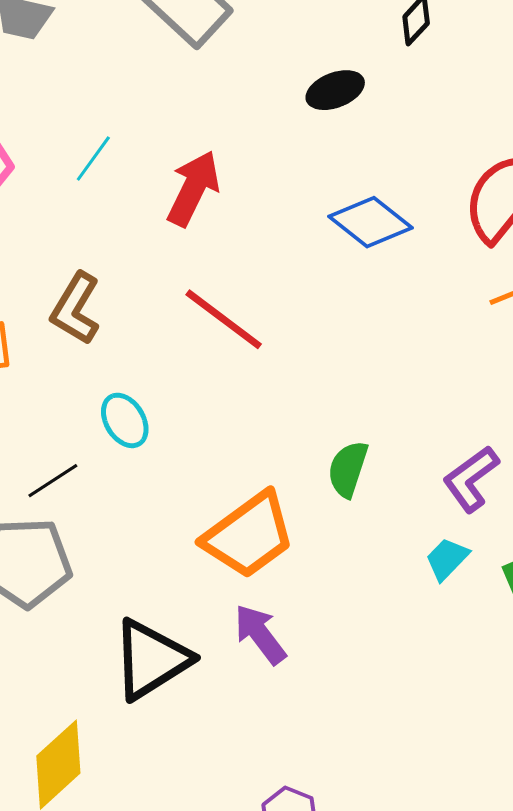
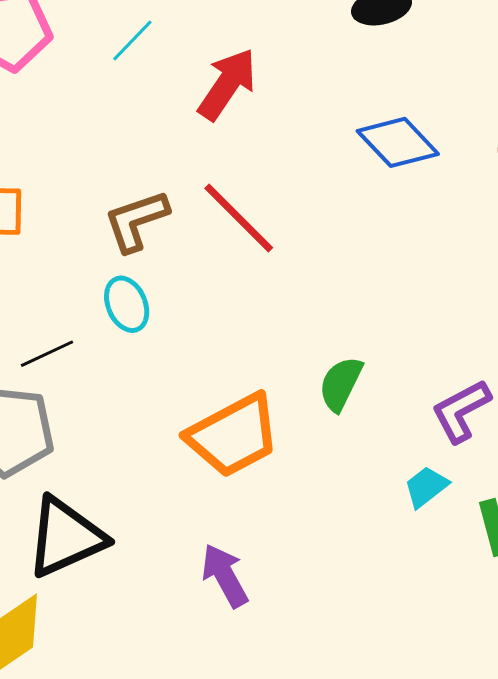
brown L-shape: (76, 309) -> (136, 221), moved, turned 32
purple arrow: (260, 634) -> (225, 576), moved
black triangle: (151, 659) -> (66, 537), moved

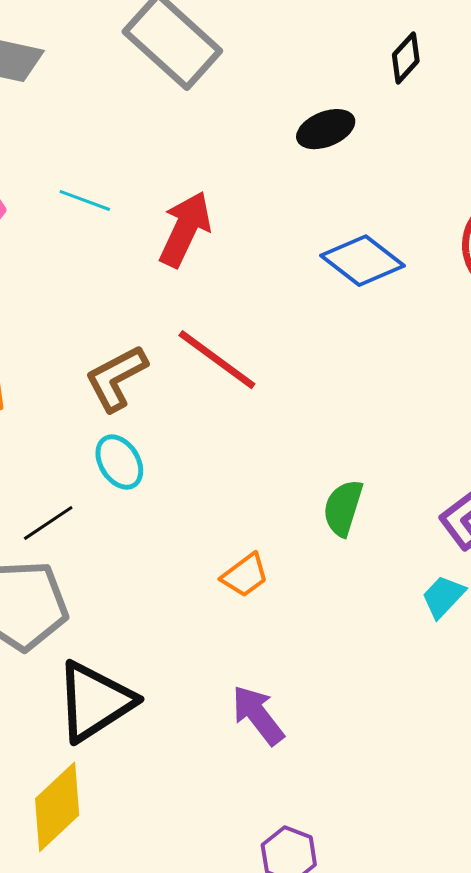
cyan line: (132, 41) -> (85, 200), turned 75
orange trapezoid: (233, 435) -> (245, 575), size x0.5

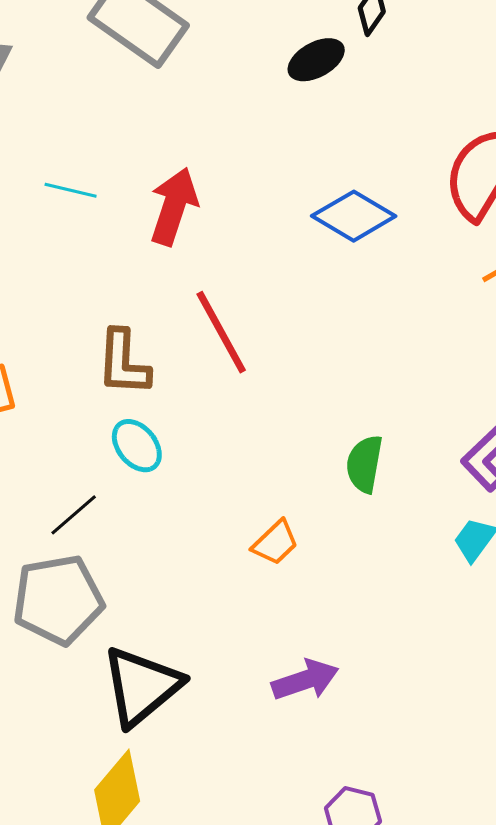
black ellipse: (326, 129) -> (316, 60), moved
red line: (217, 360) -> (221, 332), turned 32
brown L-shape: (116, 378) -> (123, 363), turned -52
purple arrow: (258, 715) -> (305, 680), turned 116

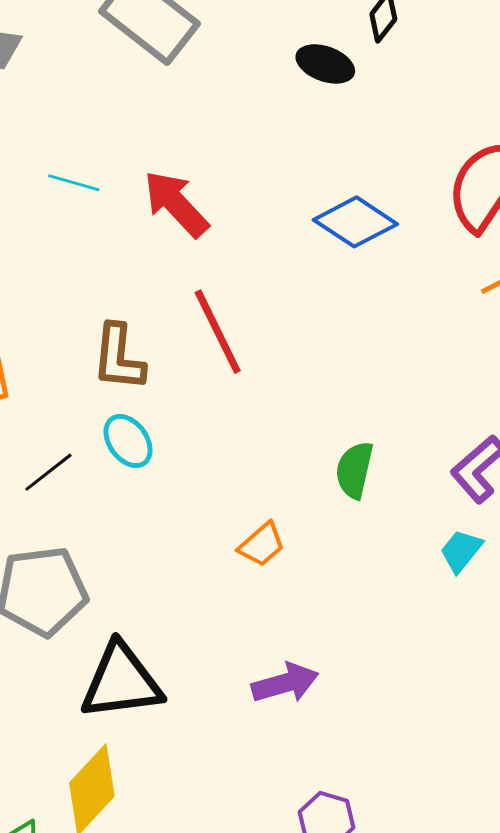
black ellipse: (316, 60) -> (325, 64), turned 46
red arrow: (174, 206) -> (176, 204), turned -64
black line: (74, 515) -> (48, 472), moved
black triangle: (142, 686) -> (121, 682), turned 30

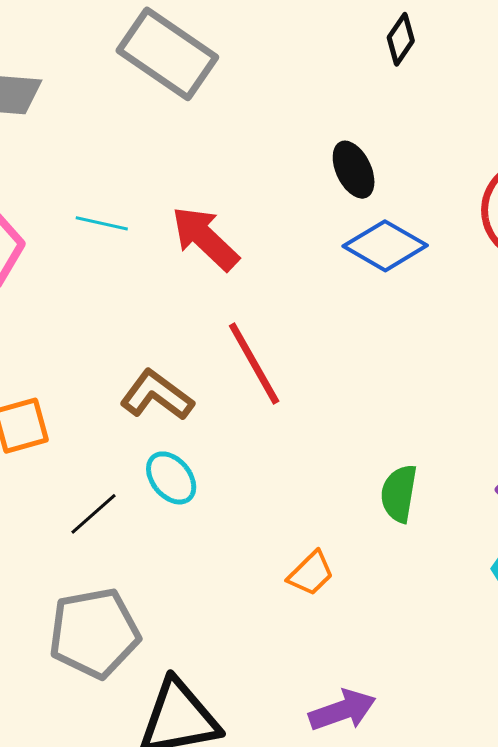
black ellipse: (325, 64) -> (354, 170), moved, turned 48
brown L-shape: (119, 358) -> (157, 395), turned 124

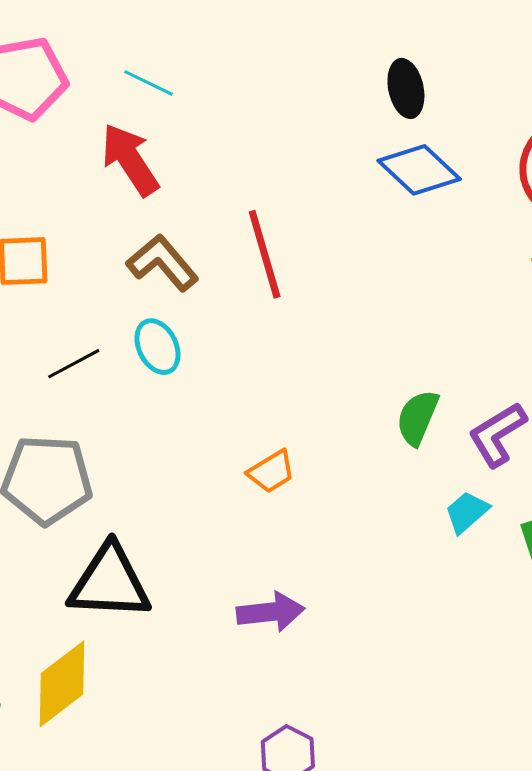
red arrow: (205, 238) -> (130, 160), moved
green semicircle: (399, 493) -> (417, 418), moved

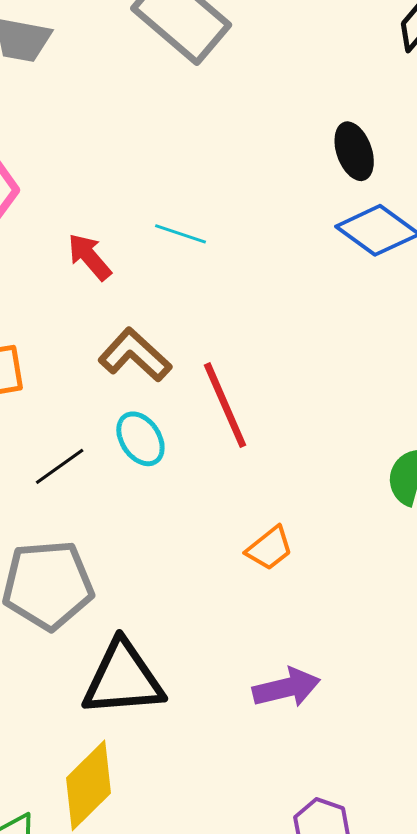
cyan line: (149, 83) -> (181, 234), moved
red arrow: (130, 160) -> (90, 257), size x0.7
red line: (265, 254) -> (225, 405), moved

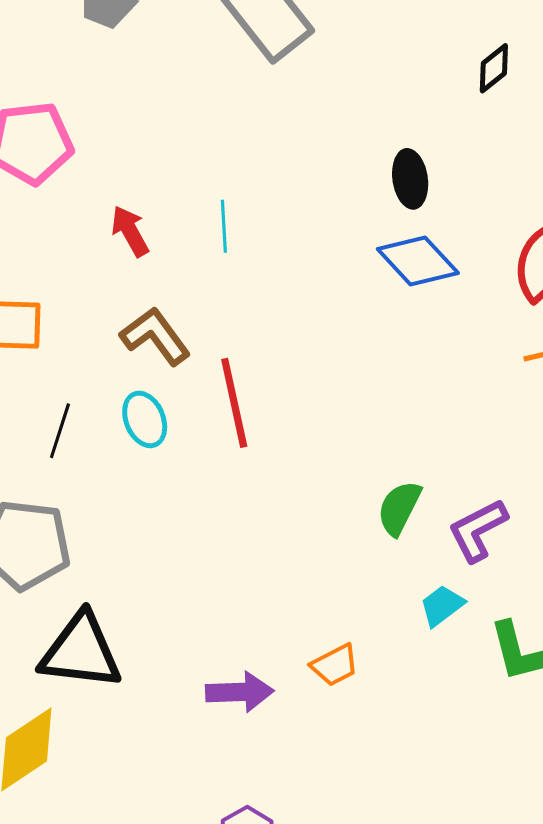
cyan line: (181, 234) -> (224, 226), turned 57
black line: (60, 466) -> (60, 431), turned -48
orange trapezoid: (269, 548) -> (335, 665), moved

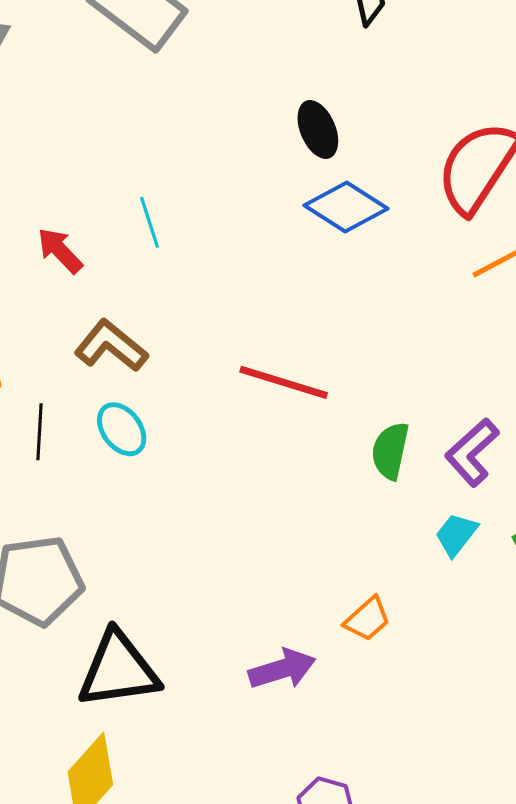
red line: (234, 403) -> (284, 382), moved, turned -46
black line: (60, 431) -> (39, 432), moved

